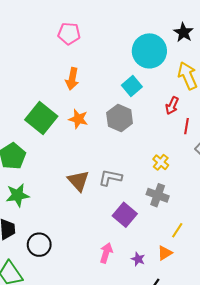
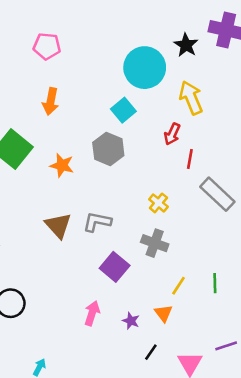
orange star: (78, 119) -> (62, 165), moved
orange triangle: (165, 253) -> (163, 313), turned -35

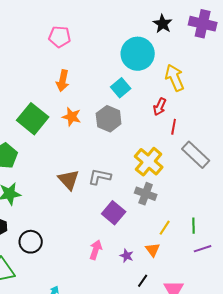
black star: (186, 45) -> (163, 24), moved
orange star: (62, 165) -> (72, 117), moved
yellow cross: (158, 203) -> (149, 162), size x1.8
purple line: (226, 346) -> (203, 249), moved

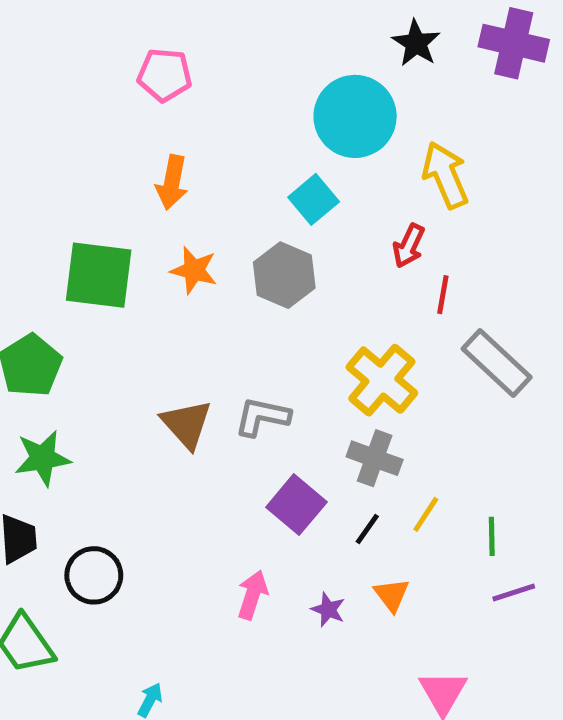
green square: (33, 119) -> (99, 275), turned -32
yellow line: (165, 228) -> (426, 514), moved
black line: (143, 281) -> (367, 529), moved

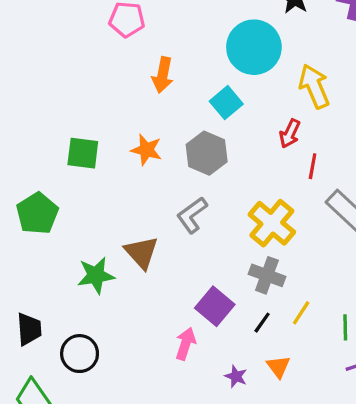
orange arrow: (172, 182) -> (163, 75), moved
green square: (99, 275) -> (83, 153), size x0.7
gray L-shape: (262, 417) -> (192, 215), moved, turned -48
green star: (43, 458) -> (96, 275), moved
pink arrow: (252, 595) -> (185, 344), moved

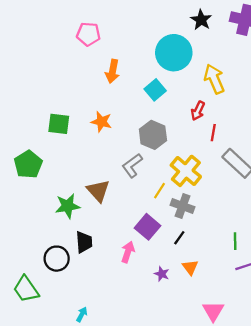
gray hexagon: (207, 153) -> (153, 135), moved
yellow line: (301, 313) -> (160, 191), moved
black trapezoid: (29, 329) -> (84, 242), moved

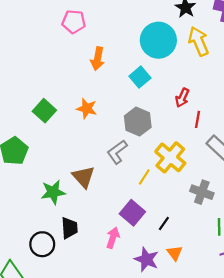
yellow arrow: (214, 79) -> (199, 41), moved
green square: (59, 124) -> (44, 111), turned 35
gray cross: (183, 206) -> (202, 192), moved
purple star: (162, 274) -> (146, 259), size x1.6

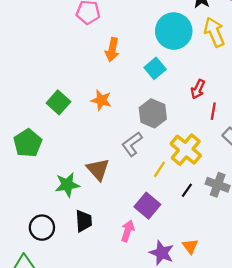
black line: (164, 224) -> (187, 190), moved
black circle: (42, 244) -> (42, 228), moved

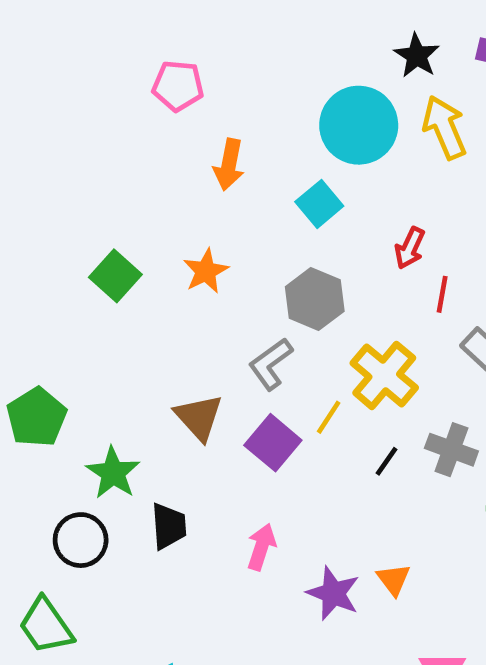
orange star: (101, 100) -> (206, 271), turned 30
green pentagon: (28, 143) -> (37, 417), moved
green star: (67, 185) -> (113, 473), moved, turned -30
purple square: (147, 206) -> (273, 443), moved

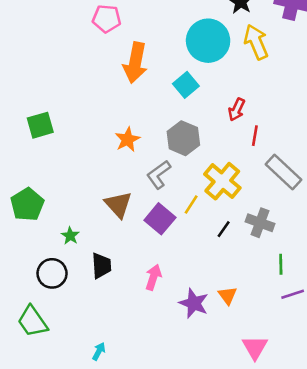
orange arrow: (229, 165) -> (135, 63), size x1.4
orange star: (206, 271) -> (127, 139), moved
green square: (115, 276) -> (40, 125), moved, turned 32
green star: (113, 473) -> (70, 236), size x0.6

